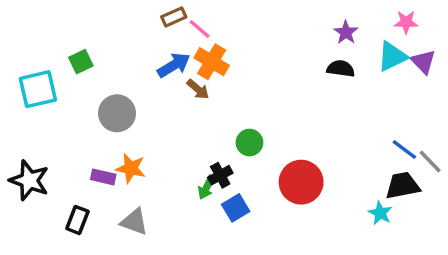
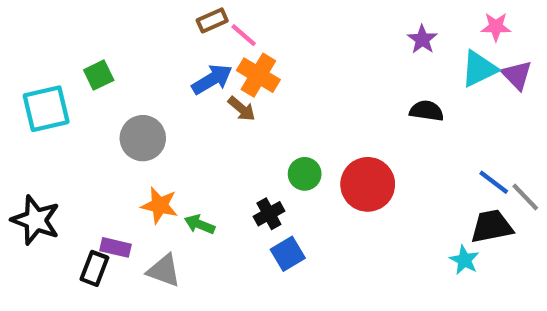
black semicircle: (341, 69) -> (427, 111), moved
purple rectangle: (103, 177) -> (115, 247), moved
red circle: (301, 182) -> (368, 184), moved
green arrow: (206, 187) -> (200, 224), moved, turned 85

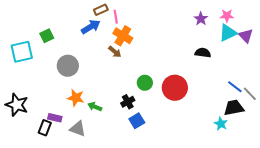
pink star: (496, 27) -> (227, 16), moved
pink line: (244, 35) -> (116, 17), turned 40
blue arrow: (212, 79) -> (91, 27), moved

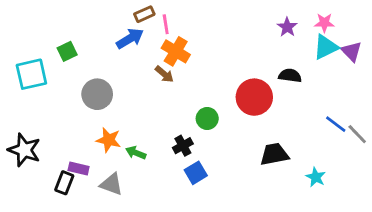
red circle: (175, 88) -> (254, 97), moved
black trapezoid: (234, 108) -> (274, 154), moved

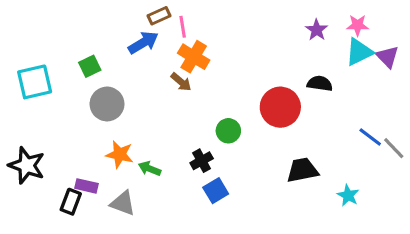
green square: (67, 51) -> (90, 66), moved

